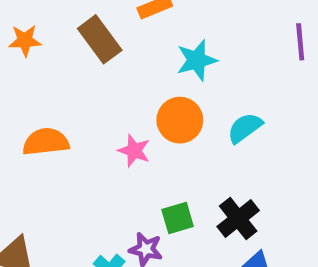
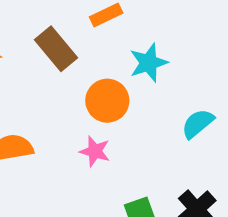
orange circle: (180, 120) -> (107, 101), moved

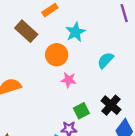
pink star: (95, 151) -> (69, 80), moved

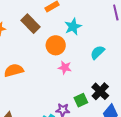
green square: (81, 111) -> (81, 100), moved

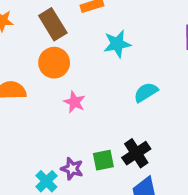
orange circle: (56, 45) -> (54, 63), moved
pink star: (65, 68) -> (74, 102), moved

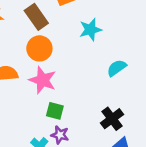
pink star: (74, 102) -> (43, 80), moved, size x1.5
green square: (103, 160) -> (55, 111), moved, turned 30

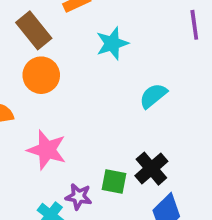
pink star: (43, 80) -> (47, 150), moved
green square: (55, 111) -> (114, 182), moved

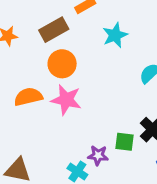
brown rectangle: (34, 30) -> (54, 30), turned -76
pink star: (47, 150) -> (66, 100), moved

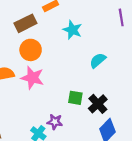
cyan star: (115, 35) -> (72, 30), turned -30
green square: (125, 142) -> (75, 98), moved

